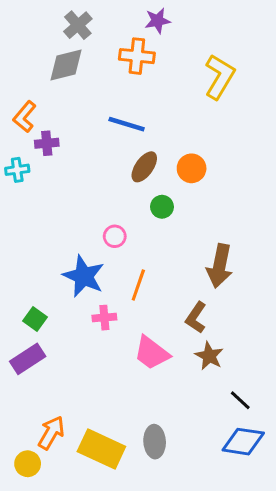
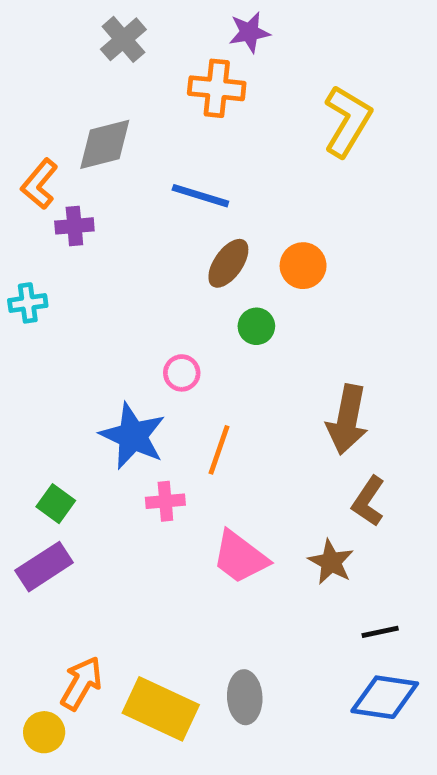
gray diamond: (66, 65) -> (105, 144), moved
cyan cross: (17, 170) -> (28, 303), moved
brown L-shape: (196, 318) -> (368, 501), moved
black line: (240, 400) -> (380, 632), turned -55

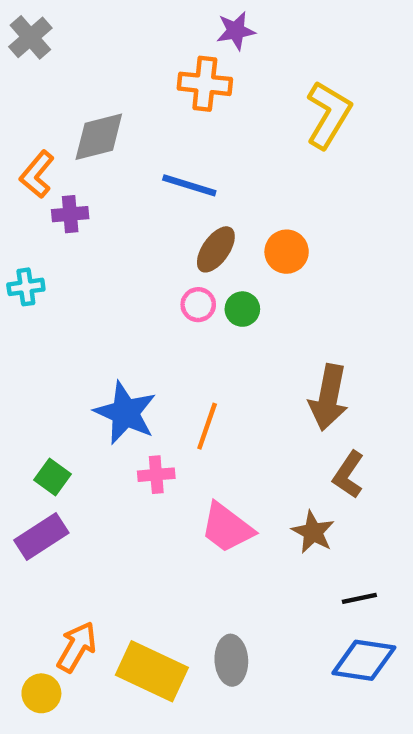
gray cross: (123, 39) -> (30, 37), moved
pink circle: (182, 373) -> (198, 305), moved

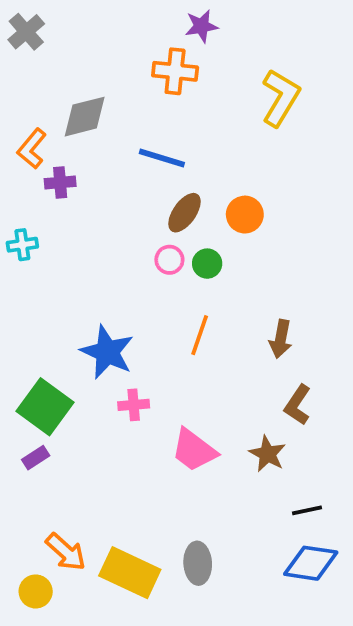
brown arrow: (328, 397) -> (281, 339), size x0.7
orange line: (207, 426) -> (200, 335), moved
green square: (52, 477) -> (45, 407), size x1.8
purple rectangle: (41, 537) -> (36, 458), size x0.6
orange arrow: (77, 647) -> (66, 552), turned 102

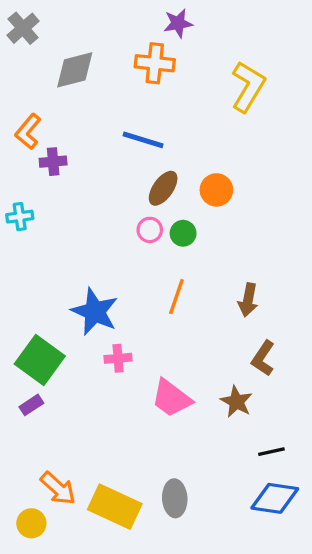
gray diamond: (85, 117) -> (75, 70), moved

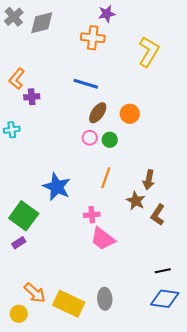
gray diamond: (75, 70) -> (42, 23), moved
pink cross: (118, 358) -> (92, 215), moved
brown star: (236, 402) -> (136, 201), moved

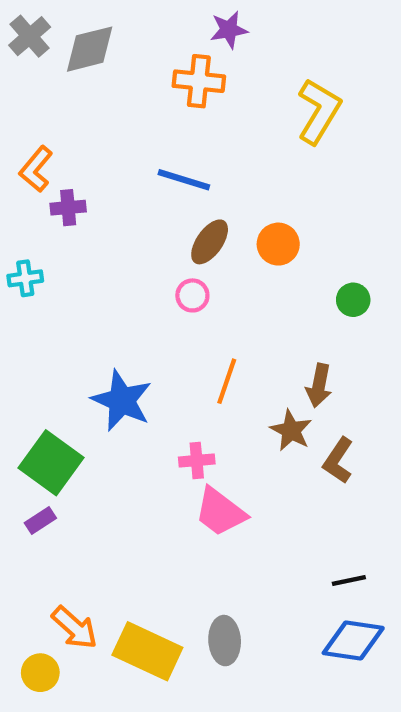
green circle: (110, 140) -> (353, 300), moved

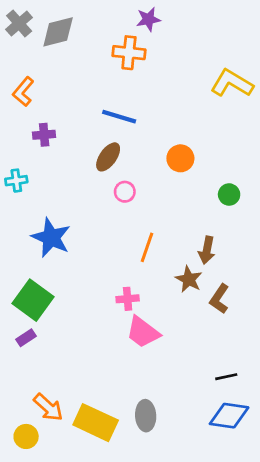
yellow L-shape: (319, 111) -> (232, 83), moved, turned -90
orange L-shape: (36, 169) -> (23, 92), moved
brown ellipse: (210, 242) -> (108, 157), moved
blue star: (122, 400) -> (51, 238), moved

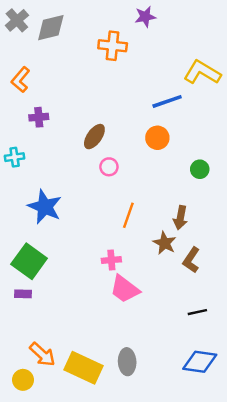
purple star: (148, 19) -> (145, 17), moved
blue line: (119, 117) -> (167, 101), moved, turned -36
purple rectangle: (26, 338) -> (23, 294), turned 35
black line: (226, 377) -> (197, 312), moved

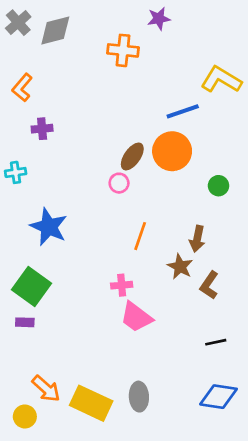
brown ellipse: (94, 137) -> (132, 157), moved
orange circle: (157, 138) -> (172, 151), size x1.5

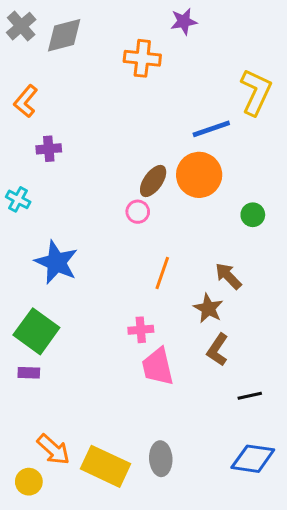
yellow L-shape: (221, 80) -> (256, 92), turned 84
cyan cross: (16, 172) -> (18, 199), turned 36
brown arrow: (197, 239) -> (228, 276), turned 125
brown L-shape: (209, 285) -> (218, 350), moved
pink trapezoid: (136, 317) -> (158, 367), turned 40

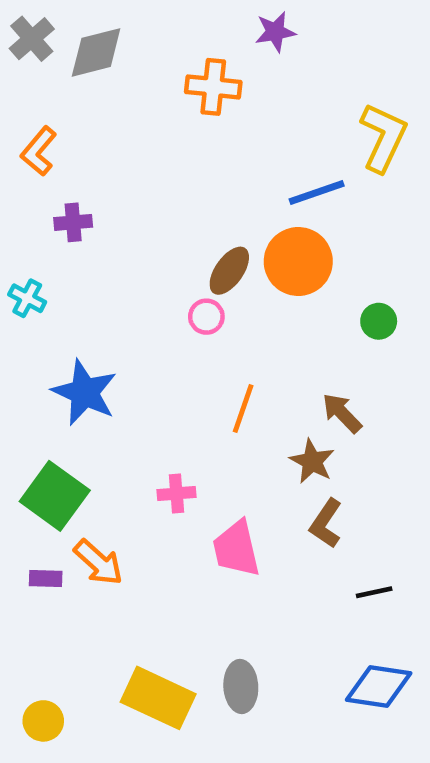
pink cross: (141, 330) -> (176, 494), moved
purple rectangle: (29, 373) -> (46, 579), moved
orange arrow: (53, 449) -> (98, 562), moved

